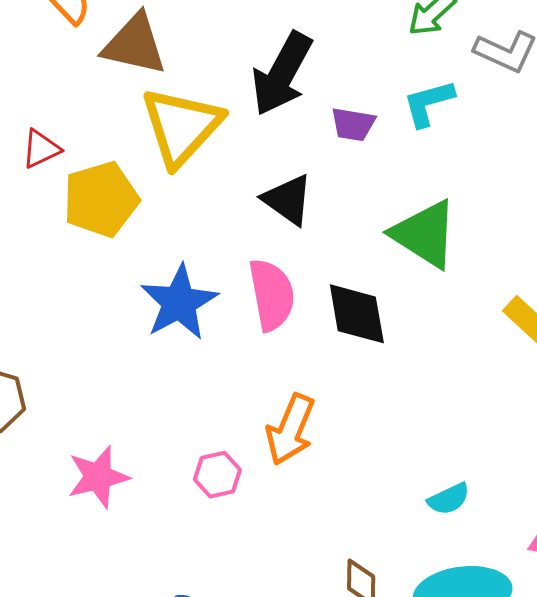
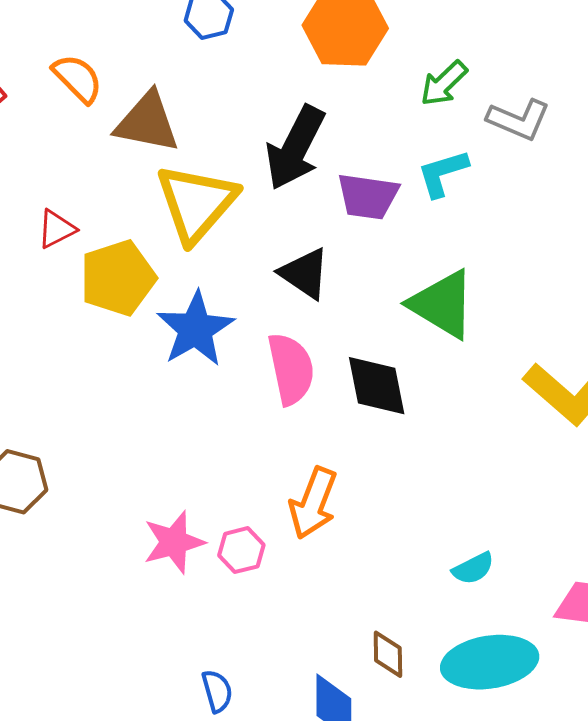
purple trapezoid: (353, 124) -> (368, 196), size x1.4
blue star: (179, 302) -> (195, 329), moved
pink star: (98, 477) -> (174, 542), moved

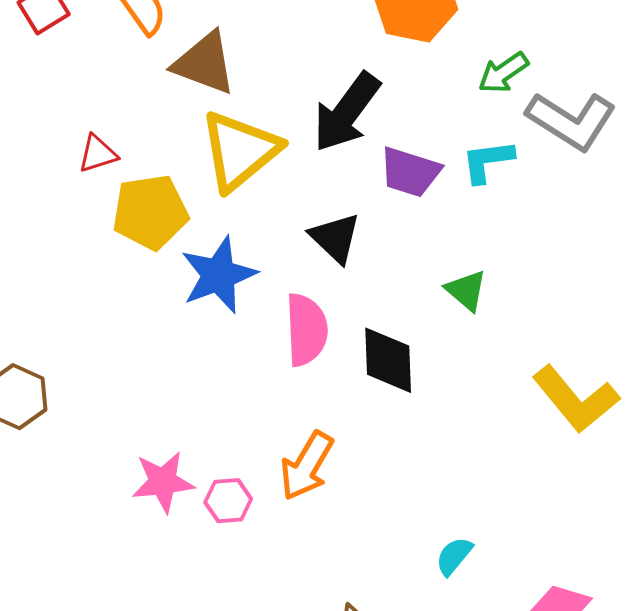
gray L-shape: (519, 120) -> (571, 121), size x1.4
green triangle: (442, 304) -> (466, 290), size x0.6
cyan semicircle: (473, 568) -> (454, 556), turned 147

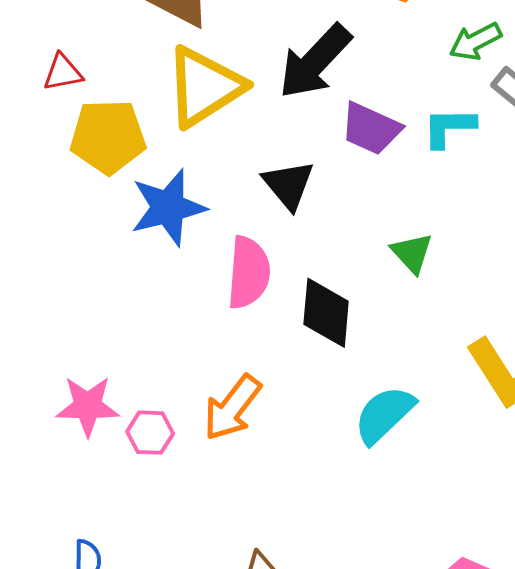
cyan semicircle: (454, 556) -> (384, 415), moved, size x1.6

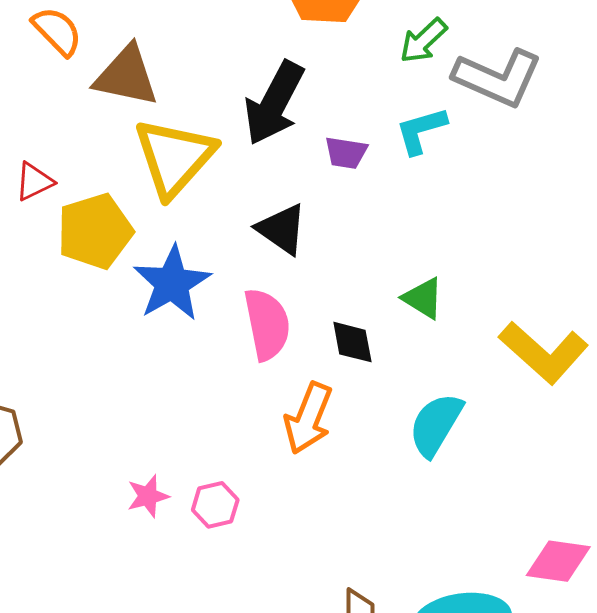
purple trapezoid: (371, 129) -> (346, 153), size x0.7
green triangle: (412, 253) -> (423, 298), moved
black diamond: (326, 313) -> (352, 342), size x0.7
pink star: (88, 406) -> (148, 496), size x0.7
orange arrow: (232, 408) -> (308, 418), moved

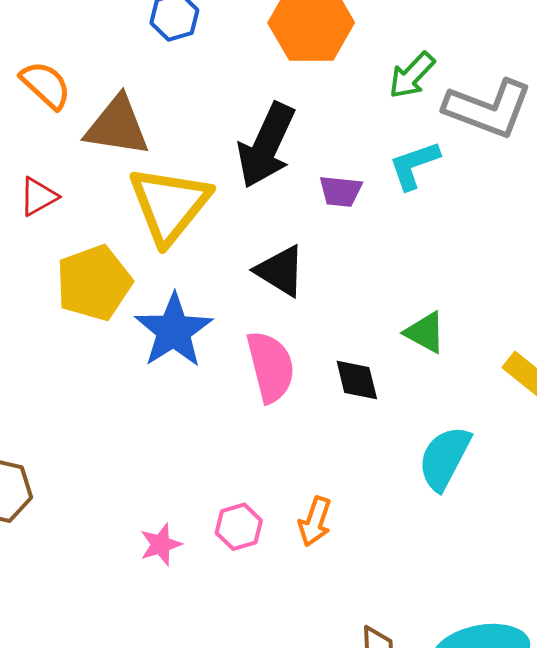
red triangle: (34, 182) -> (38, 197), moved
orange arrow: (308, 418) -> (315, 522), moved, size x0.7
pink hexagon: (215, 505) -> (239, 527), moved

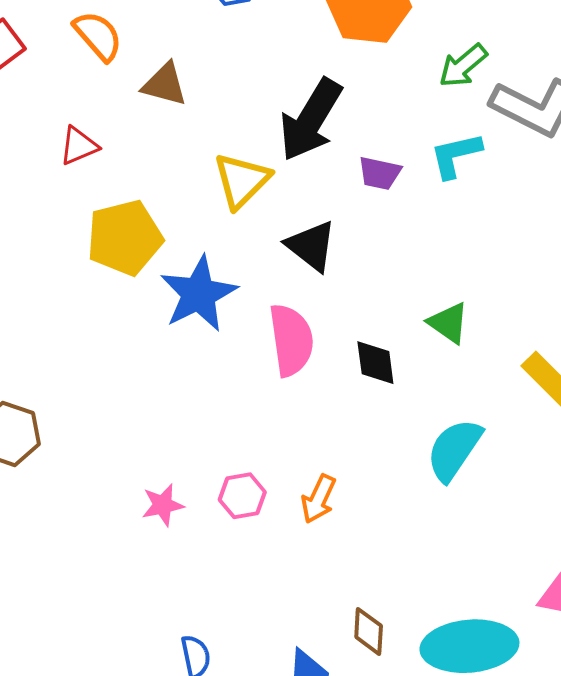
brown triangle: (117, 126) -> (165, 84), size x0.7
yellow triangle: (169, 205) -> (242, 180), moved, size x0.7

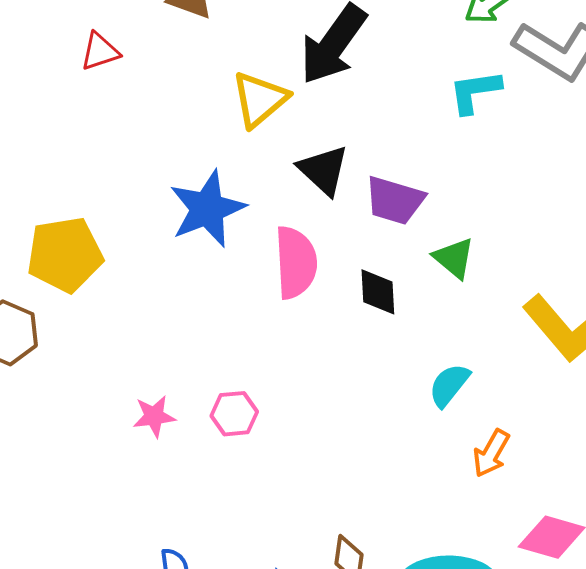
purple trapezoid: (380, 173) -> (395, 200), moved, size x1.4
yellow pentagon: (125, 238) -> (65, 255), moved
cyan semicircle: (454, 450) -> (449, 385), size x0.7
orange arrow: (319, 499) -> (491, 453), moved

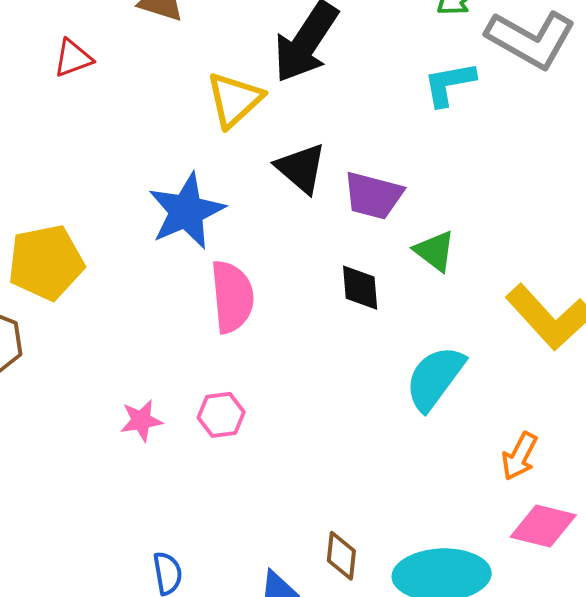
pink semicircle: (296, 262) -> (232, 297), moved
cyan semicircle: (449, 385) -> (435, 378), size x1.5
orange arrow: (491, 453) -> (520, 456), moved

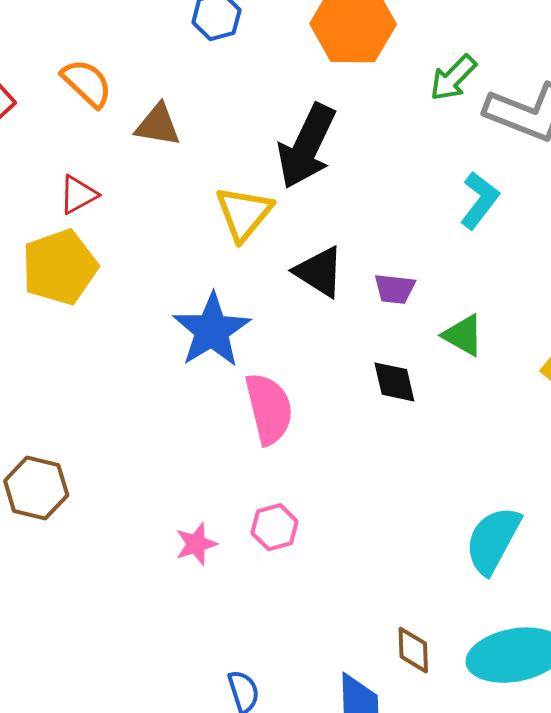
cyan L-shape: (449, 84) -> (479, 200), moved, turned 146
purple trapezoid: (373, 196) -> (395, 289), size x0.7
yellow pentagon: (46, 262) -> (60, 267), moved
cyan semicircle: (435, 378) -> (493, 540), moved

